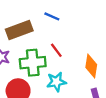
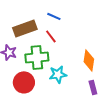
red line: (56, 50) -> (51, 36), moved

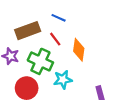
green cross: (37, 57) -> (40, 61), turned 30
orange diamond: (89, 60) -> (79, 50), moved

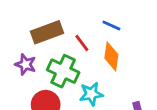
blue line: (59, 18) -> (111, 26), moved

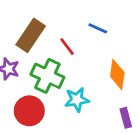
brown rectangle: (47, 32) -> (31, 35), turned -36
orange diamond: (111, 56) -> (117, 75), moved

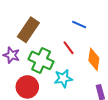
red line: (67, 47) -> (69, 48), moved

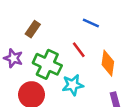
brown rectangle: (28, 30) -> (33, 29), size x0.6

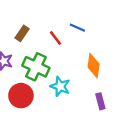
red line: (79, 50) -> (56, 38), moved
cyan star: (73, 85) -> (60, 86), turned 30

